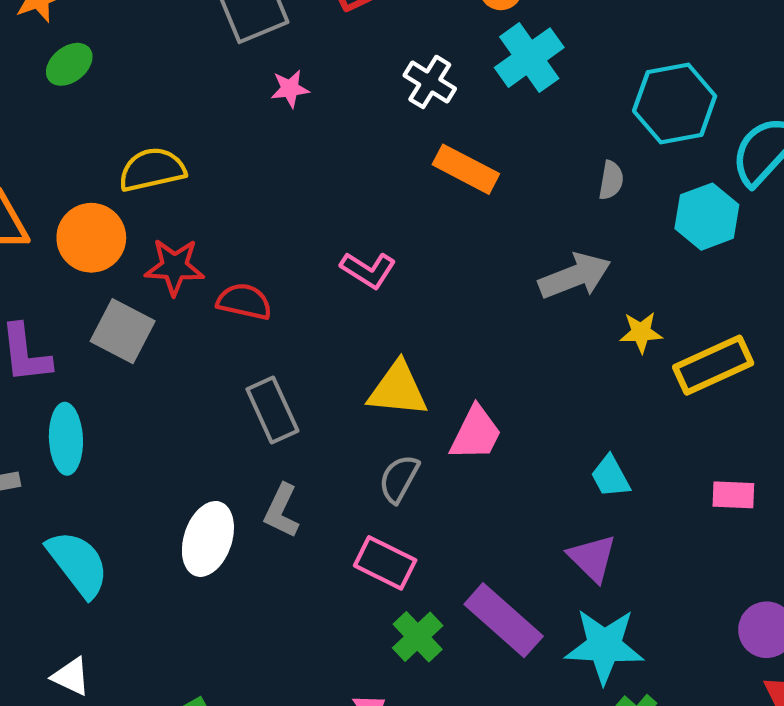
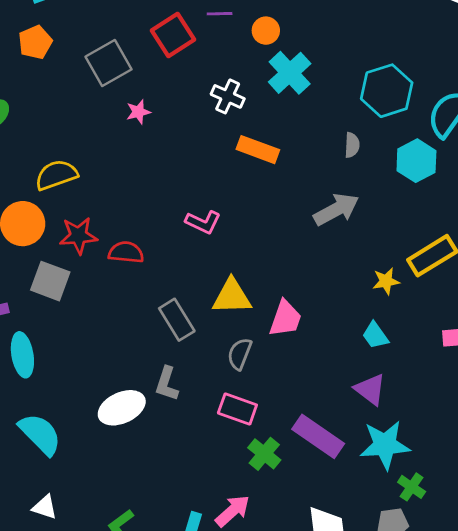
yellow star: (641, 332) -> (386, 281), moved
gray rectangle: (272, 410) -> (177, 320), moved
white ellipse: (208, 539) -> (122, 408), turned 54

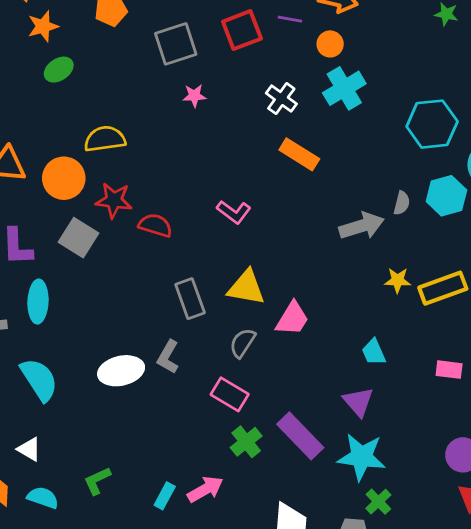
gray semicircle: (352, 145) -> (402, 203), moved
yellow star: (386, 281) -> (398, 280), moved

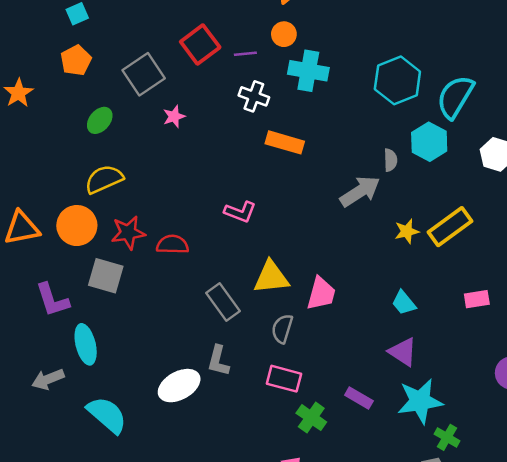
purple line: (290, 19) -> (245, 54), moved
green ellipse: (59, 70) -> (100, 120), moved
cyan cross: (344, 88) -> (308, 71), turned -33
purple rectangle: (300, 436) -> (359, 398), size x0.6

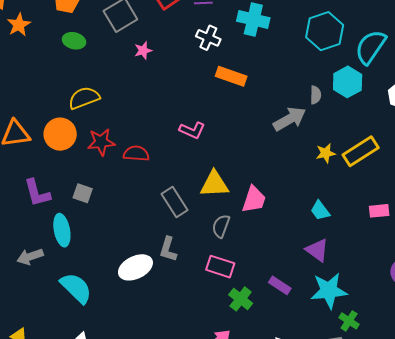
green ellipse: (100, 120) -> (74, 41), moved, turned 60
gray square: (106, 276) -> (83, 193), moved, size x0.7

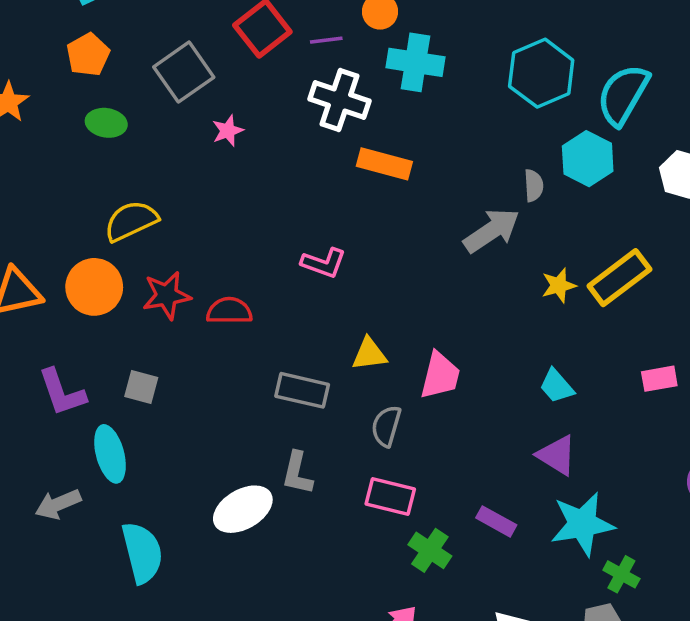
white cross: (208, 38) -> (339, 100), size x1.4
yellow triangle: (214, 184) -> (369, 354), size x0.7
gray rectangle: (174, 202) -> (302, 390), turned -40
cyan semicircle: (76, 288) -> (142, 553), turned 36

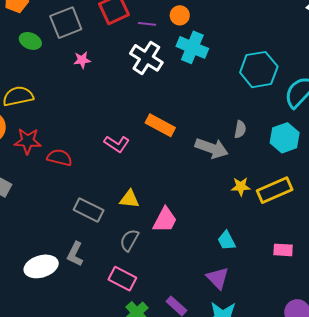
green ellipse: (106, 123) -> (30, 41), moved
cyan hexagon: (588, 159) -> (285, 138), moved
orange rectangle: (384, 164) -> (160, 125), moved
gray arrow: (492, 231) -> (212, 148), turned 40

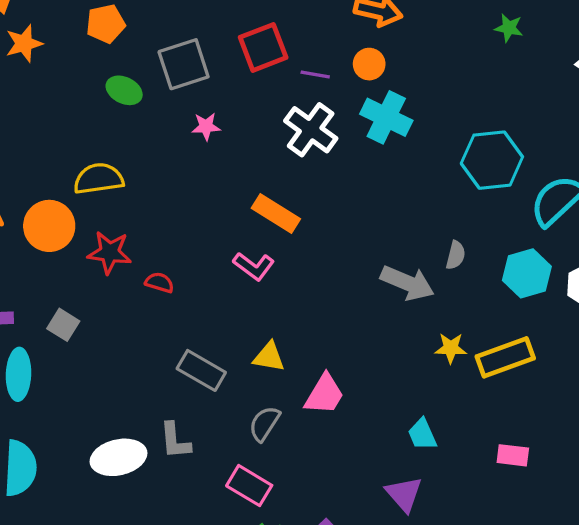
orange rectangle: (160, 125) -> (276, 213), moved
red semicircle: (59, 158) -> (159, 282), size x0.7
gray L-shape: (75, 254) -> (175, 441), turned -35

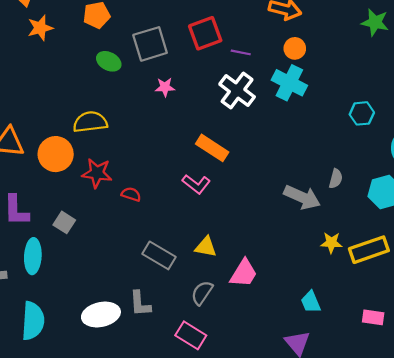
green star: (509, 28) -> (375, 22), size x1.4
orange circle: (369, 64) -> (295, 48), moved
cyan hexagon: (492, 160) -> (362, 113), size x0.6

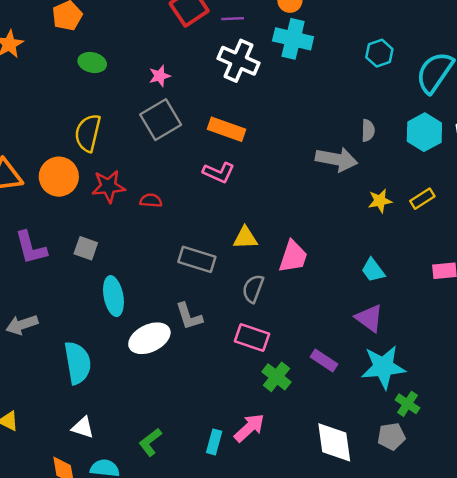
gray square: (150, 44) -> (161, 120), moved
yellow semicircle: (90, 122) -> (88, 133), turned -56
yellow rectangle: (369, 250) -> (422, 199), size x0.6
cyan ellipse: (33, 256) -> (113, 296), moved

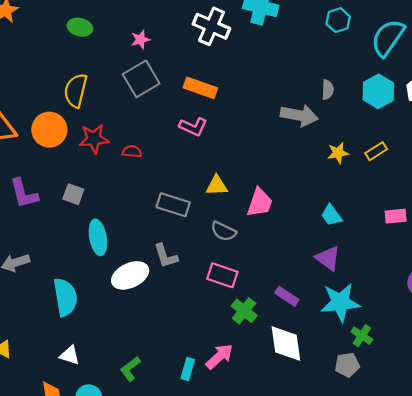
gray semicircle: (253, 289) -> (224, 231), turned -85
white diamond: (334, 442) -> (286, 344), moved

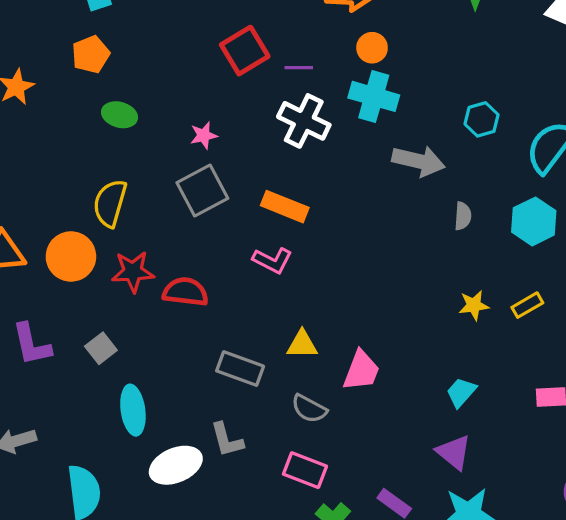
gray arrow: (299, 115) -> (418, 161), moved
red semicircle: (132, 152) -> (185, 292), size x1.6
gray square: (73, 194) -> (101, 348), turned 30
cyan trapezoid: (331, 215) -> (461, 392), turned 75

